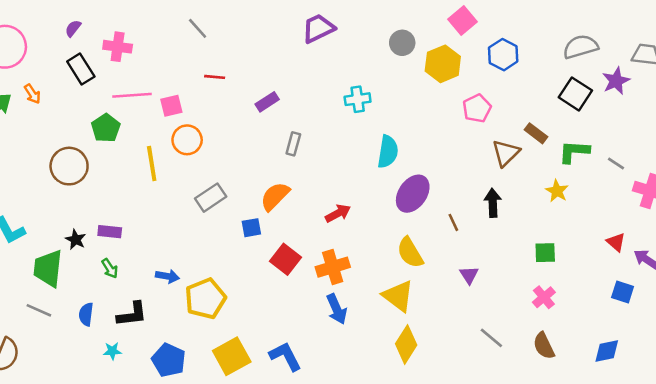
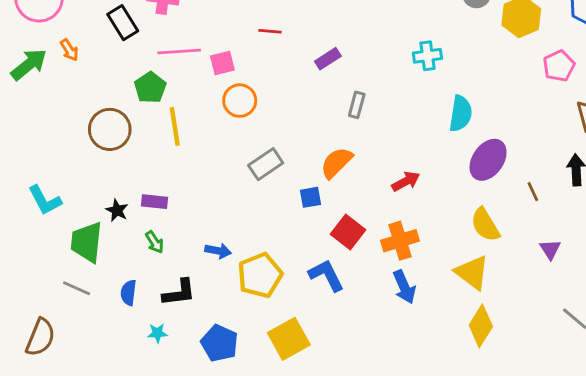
yellow line: (152, 163) -> (175, 127), moved
blue L-shape: (285, 356) -> (326, 275), moved

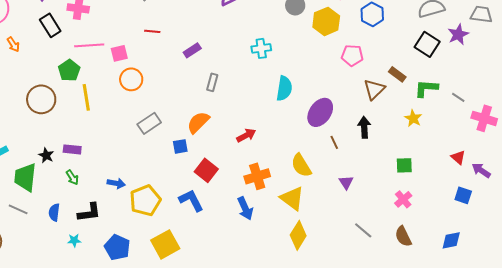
pink pentagon: (559, 66) -> (352, 55), turned 30
purple ellipse: (488, 160) -> (320, 112), moved
orange cross: (400, 241) -> (257, 176), moved

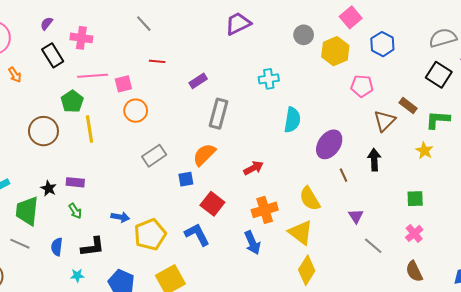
gray rectangle: (212, 82) -> (219, 114), size x1.6
gray line: (363, 230) -> (373, 246), moved

